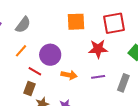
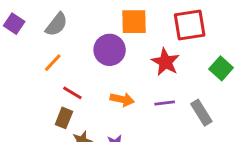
red star: (98, 49) -> (165, 62), turned 30
purple circle: (50, 55) -> (110, 50), moved
gray rectangle: (123, 83) -> (201, 113), turned -54

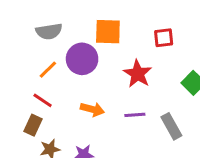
gray semicircle: (56, 24) -> (49, 31), moved, turned 40
red square: (190, 25) -> (164, 38), size x0.6
orange line: (53, 63) -> (48, 70), moved

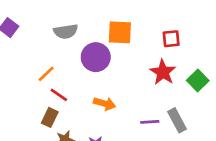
orange line: (48, 70) -> (46, 74), moved
red star: (138, 74) -> (163, 72), moved
purple line: (135, 115) -> (150, 122), moved

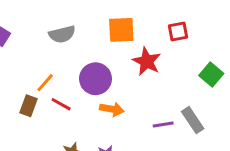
purple circle: (96, 57) -> (95, 79), moved
red star: (163, 72) -> (147, 61), moved
brown rectangle: (50, 117) -> (28, 106), moved

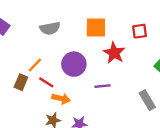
orange arrow: (112, 109) -> (61, 99), moved
purple line: (163, 124) -> (102, 86), moved

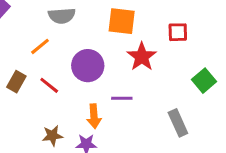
orange line: (35, 65) -> (40, 46), moved
orange arrow: (61, 99) -> (94, 116), moved, turned 66

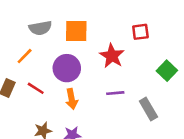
orange square: (122, 21) -> (76, 31), moved
purple line: (122, 98) -> (115, 93), moved
orange arrow: (94, 116) -> (72, 99), moved

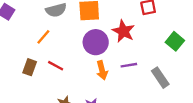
purple circle: (67, 68) -> (96, 42), moved
orange arrow: (72, 99) -> (102, 70), moved

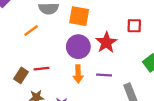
red line: (56, 66) -> (42, 69), moved, turned -48
brown rectangle: (30, 67) -> (21, 75), moved

